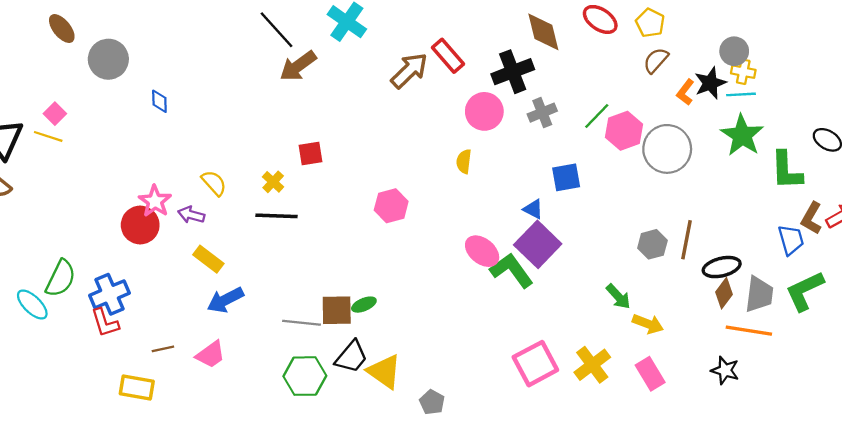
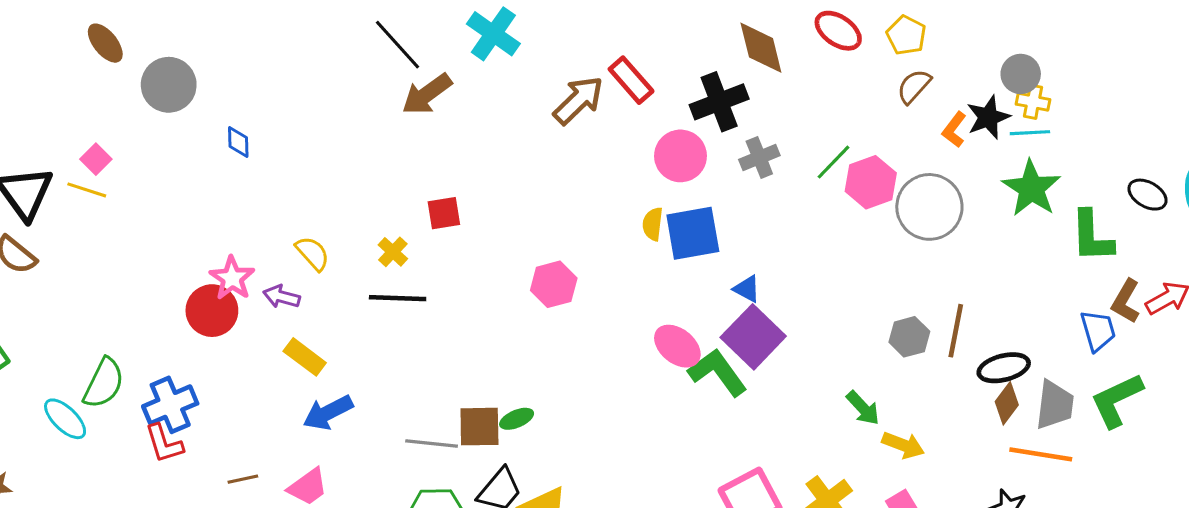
blue square: (566, 177) -> (693, 233), moved, size x1.4

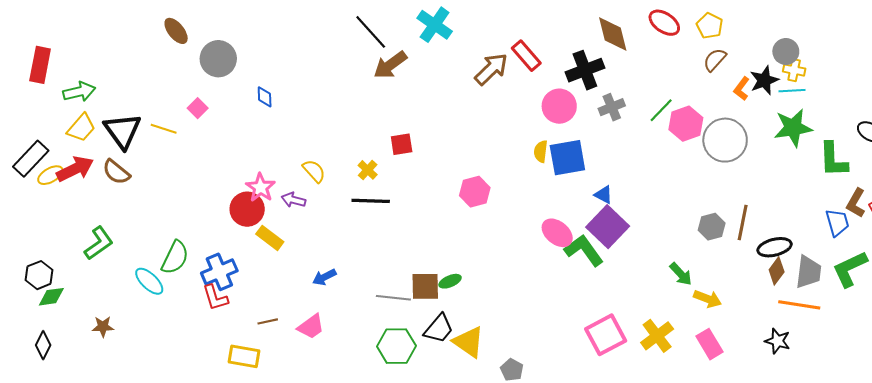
pink square: (96, 159) -> (198, 108), moved
green star: (1031, 188) -> (793, 128), turned 30
yellow rectangle: (305, 357) -> (270, 238), moved
blue arrow: (328, 413) -> (324, 277), size x0.7

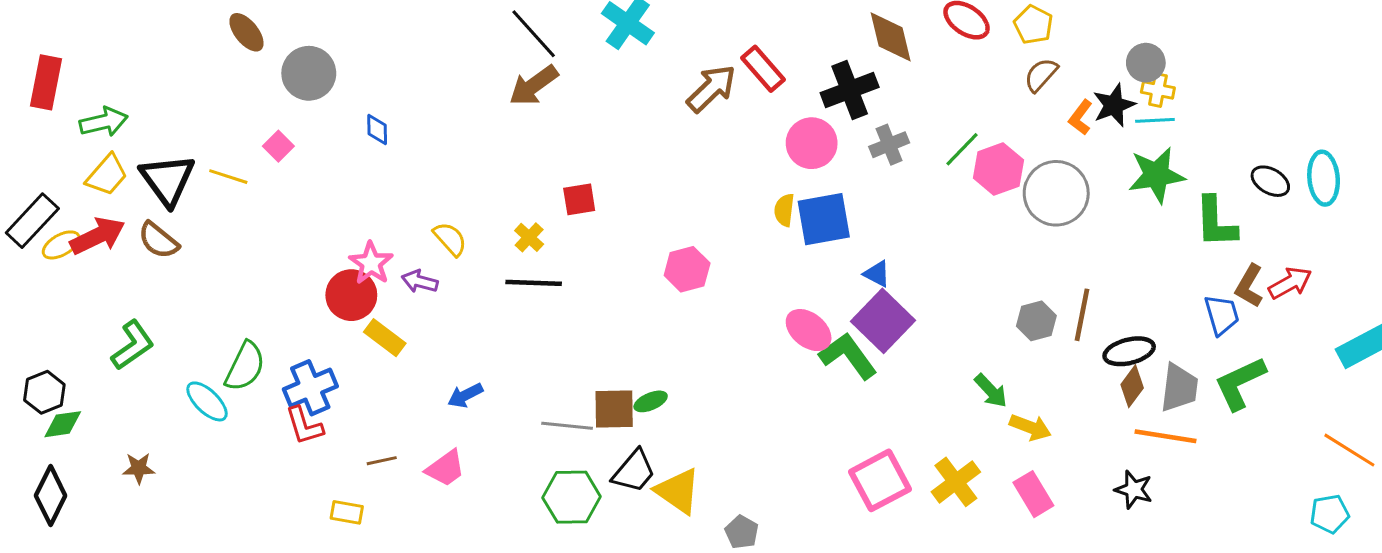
brown arrow: (390, 65) -> (534, 85), moved
black diamond: (43, 345) -> (51, 496), size x1.4
yellow rectangle: (244, 356) -> (347, 512), size x0.7

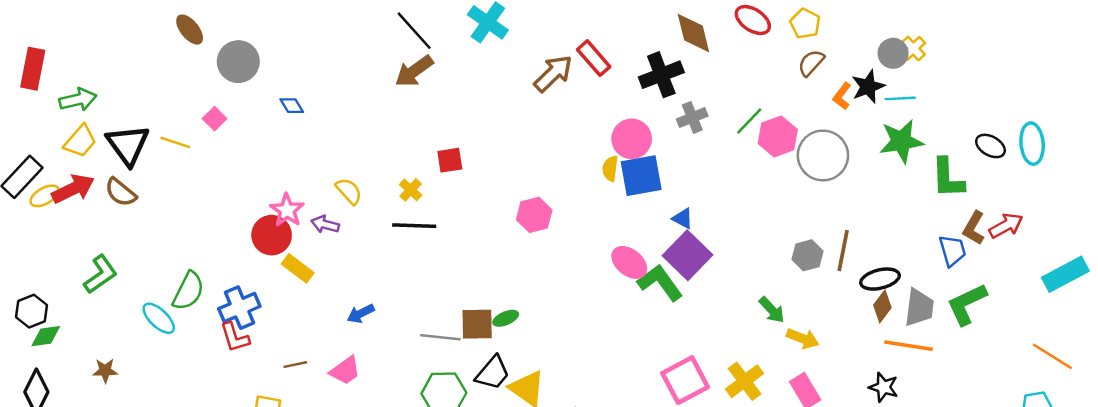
yellow cross: (1158, 90) -> (913, 49), moved, turned 35
blue diamond: (377, 129) -> (292, 106), turned -30
pink circle: (812, 143) -> (632, 139), moved

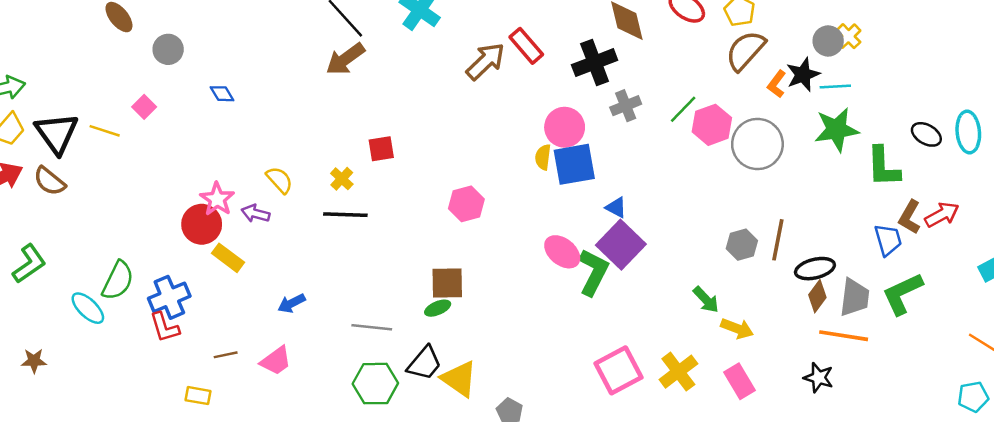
gray circle: (238, 62) -> (168, 49), size x0.7
brown semicircle: (811, 63) -> (745, 51), size x1.5
green L-shape: (660, 283) -> (593, 272), turned 63
brown square: (477, 324) -> (447, 283), moved

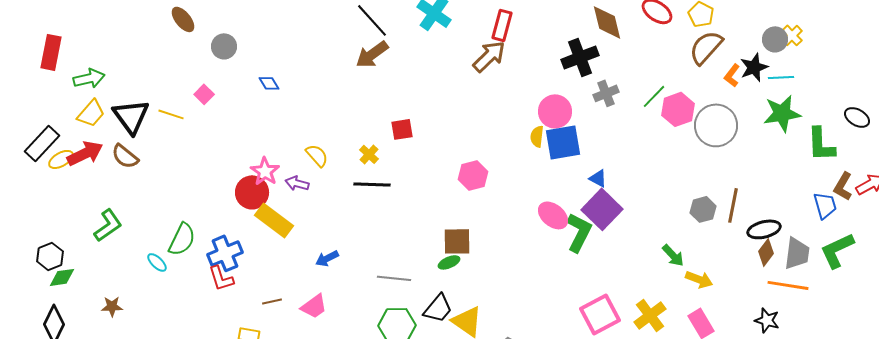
red rectangle: (526, 46) -> (502, 25), moved, turned 56
yellow rectangle: (228, 258) -> (274, 220), size x1.4
cyan ellipse: (88, 308) -> (157, 262), size x0.7

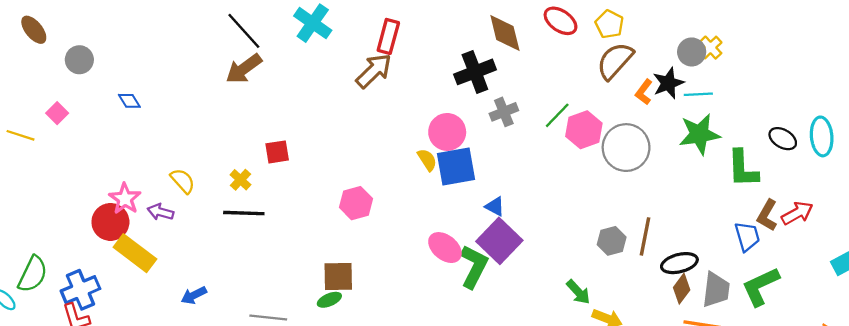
yellow semicircle: (537, 136) -> (427, 160), turned 140

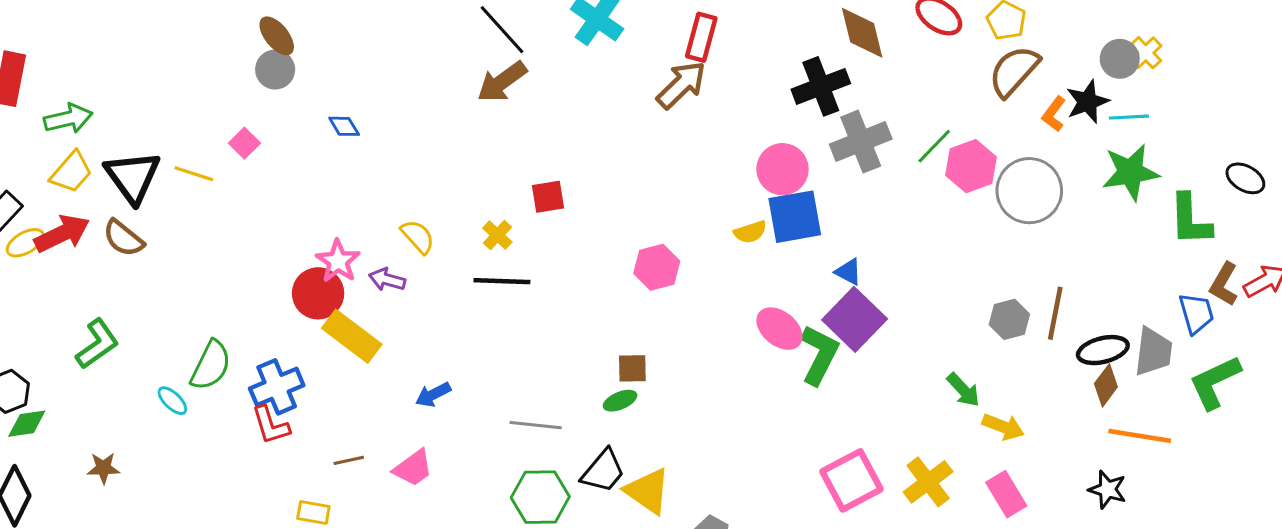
brown ellipse: (34, 30) -> (277, 36), moved
gray cross: (504, 112) -> (861, 142), size x1.5
yellow semicircle: (427, 160) -> (750, 232), moved, turned 105
brown square: (338, 276) -> (632, 368), size x0.7
gray trapezoid: (716, 290) -> (1153, 352), moved

